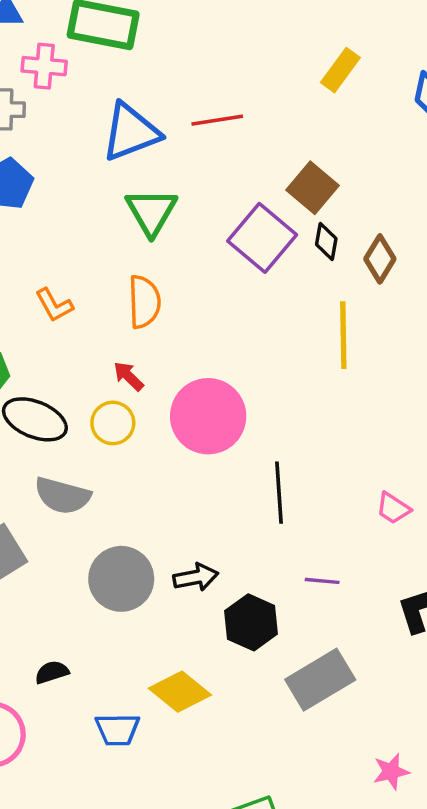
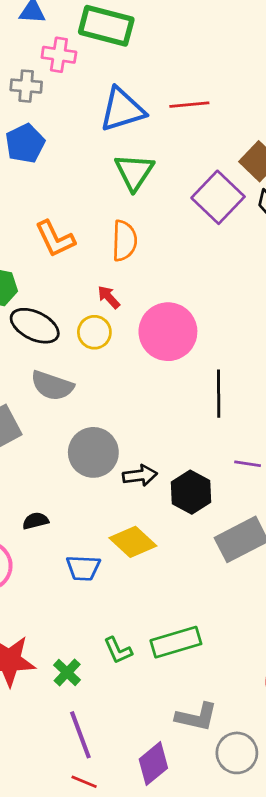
orange L-shape: (54, 305) -> (55, 239), size x1.4
black arrow: (196, 577) -> (140, 475), moved

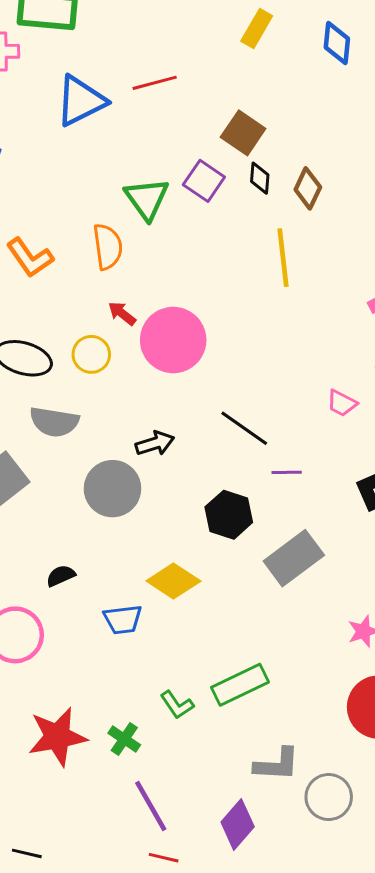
green triangle: (134, 172) -> (147, 199), moved
purple square: (218, 197) -> (204, 181), size x0.7
red arrow: (109, 297) -> (122, 313), moved
black line: (219, 394) -> (244, 428), moved, turned -45
black arrow: (140, 475) -> (155, 443), moved

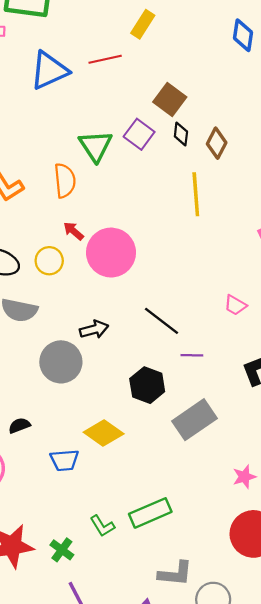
yellow rectangle: (257, 28) -> (143, 24), moved

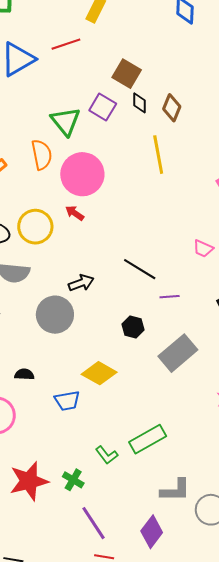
red arrow: (73, 231) -> (75, 213), moved
pink circle: (111, 253) -> (82, 174), moved
yellow circle: (49, 261) -> (35, 227), size x1.4
black hexagon: (147, 385) -> (133, 327), size x0.7
black semicircle: (19, 426) -> (24, 374), turned 30

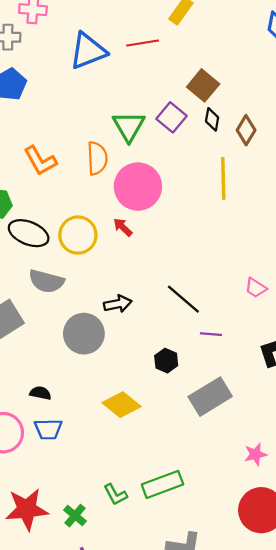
blue trapezoid: (67, 401) -> (48, 429), moved

